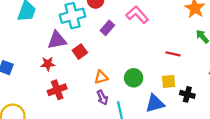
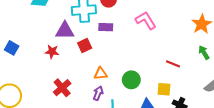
purple rectangle: (107, 28) -> (106, 27), moved, turned 40
red cross: (57, 90) -> (62, 88), moved, turned -30
purple arrow: (102, 98) -> (98, 93), turned -144

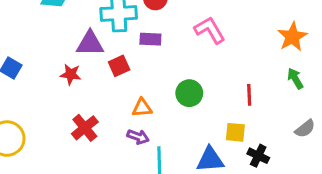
red line: (173, 64) -> (249, 95), turned 64
green circle: (131, 80) -> (189, 93), moved
purple arrow: (98, 93) -> (138, 137), turned 88

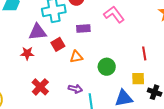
purple rectangle: (150, 39) -> (83, 28), moved
green circle: (189, 93) -> (107, 67), moved
orange triangle: (142, 108) -> (76, 57), moved

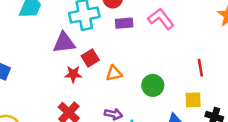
purple rectangle: (83, 28) -> (124, 23), moved
red star: (27, 53) -> (73, 74), moved

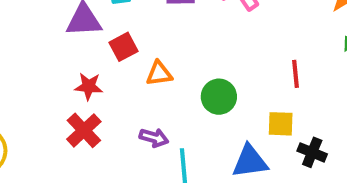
red star: (73, 74) -> (89, 86), moved

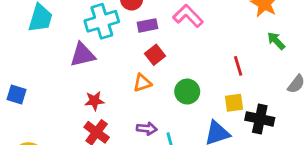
red square: (123, 47) -> (155, 55), moved
black cross: (312, 152) -> (260, 119), size x1.4

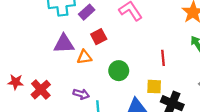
purple rectangle: (147, 25) -> (87, 12), moved, turned -42
purple triangle: (83, 55) -> (64, 44), moved
red star: (94, 101) -> (16, 82), moved

